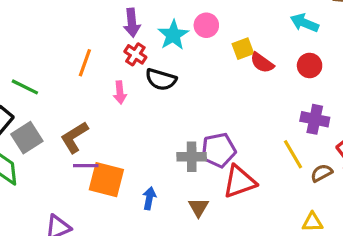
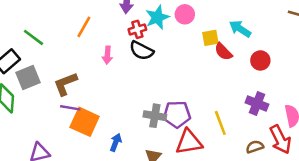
cyan arrow: (304, 23) -> (240, 29), moved
red cross: (135, 54) -> (137, 29), moved, turned 30
yellow line: (293, 154) -> (220, 123), moved

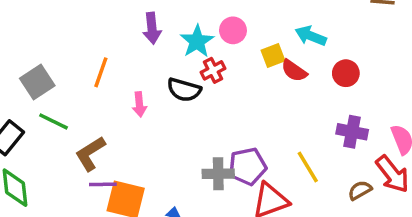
red cross: (137, 29) -> (213, 70), moved
green line: (33, 37) -> (53, 121), moved
gray square: (28, 78) -> (37, 82), moved

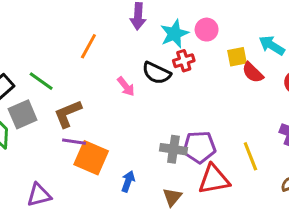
gray square: (37, 82) -> (23, 114), moved
pink arrow: (139, 104) -> (126, 86), moved, turned -42

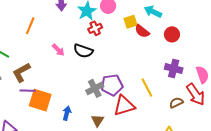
black semicircle: (156, 73) -> (83, 51), moved
gray cross: (173, 149) -> (95, 88), turned -30

